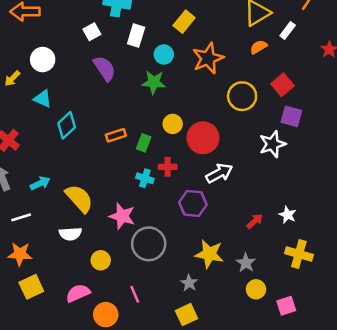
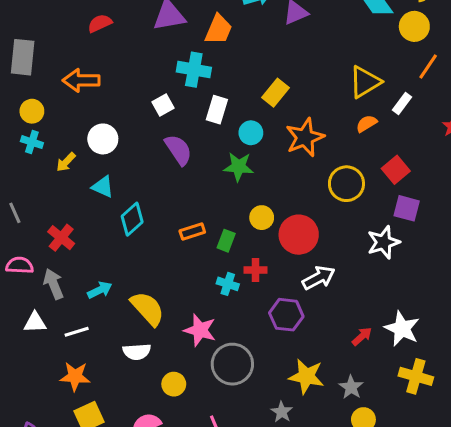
white star: (288, 215) -> (402, 329), size x1.6

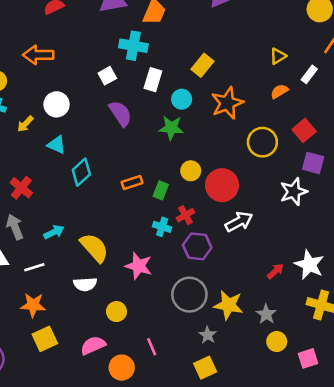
yellow triangle: (365, 82) -> (278, 56), size x0.6
red cross: (255, 270) -> (186, 215), turned -30
purple hexagon: (286, 315) -> (197, 246), moved
gray circle: (232, 364) -> (189, 295), moved

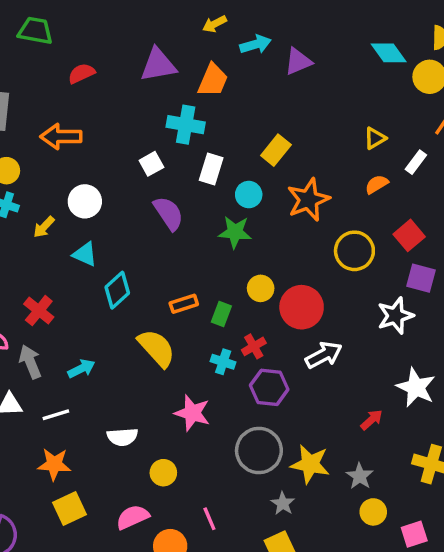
yellow semicircle: (94, 248) -> (157, 348), moved
white star: (309, 265) -> (416, 387), moved

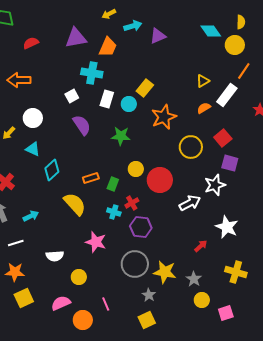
white rectangle: (416, 162) -> (227, 95), size x1.6
cyan circle: (249, 195) -> (129, 104), moved
white arrow: (324, 355) -> (190, 203), moved

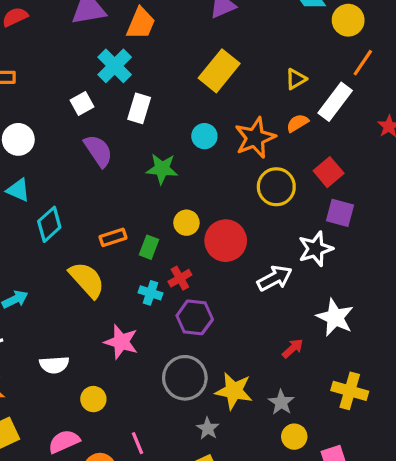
cyan cross: (92, 73) -> (115, 66), turned 35
yellow rectangle: (145, 88) -> (219, 71), moved, size x1.4
cyan circle: (129, 104) -> (204, 136), moved
orange star: (164, 117) -> (255, 138), moved

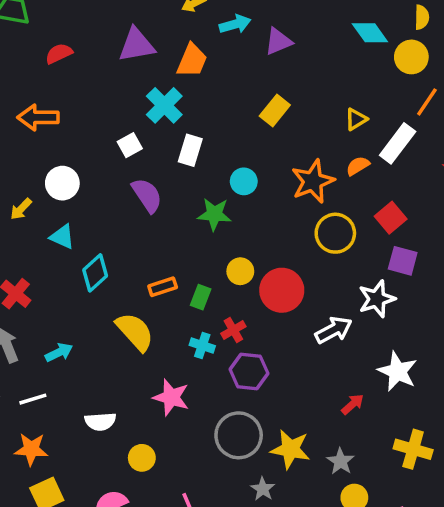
yellow rectangle: (219, 71) -> (275, 111), size x0.7
cyan circle: (204, 136) -> (244, 181), moved

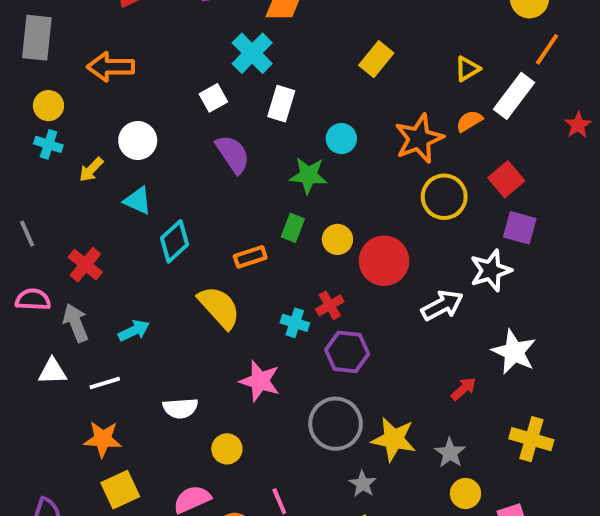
green rectangle: (201, 297) -> (293, 228), moved

